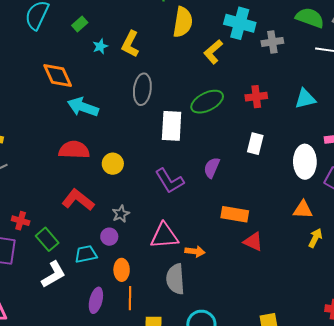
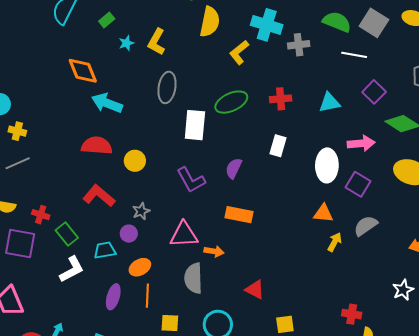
orange rectangle: (235, 214) -> (239, 215), moved
red triangle: (253, 242) -> (255, 290), moved
orange ellipse: (122, 270) -> (140, 267), turned 60

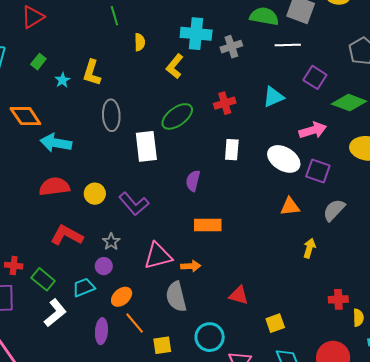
yellow semicircle: (210, 22) -> (140, 42), size x0.6
white ellipse: (327, 165) -> (284, 159), turned -48
purple L-shape: (191, 180) -> (134, 204), moved
yellow arrow: (335, 242) -> (309, 248), moved
orange line: (147, 296) -> (135, 323), turned -30

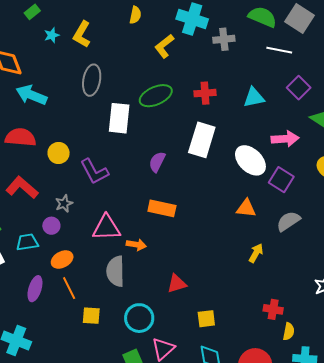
white rectangle: (232, 150) -> (202, 140), size x1.6
red triangle: (239, 295) -> (177, 284), turned -45

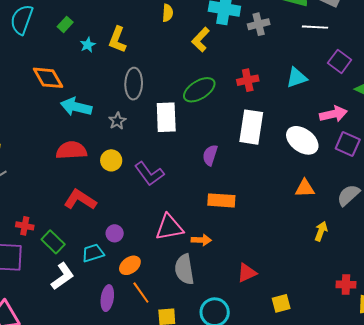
purple square: (281, 180) -> (348, 144), moved
gray star: (64, 204) -> (117, 121), moved

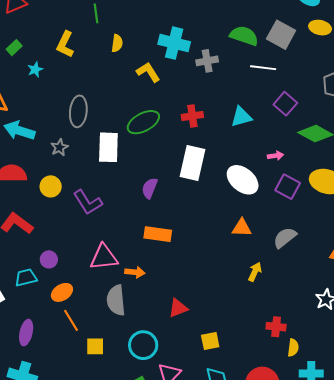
yellow L-shape: (117, 40) -> (65, 44), moved
yellow L-shape: (201, 40) -> (148, 72), turned 100
pink arrow: (333, 114) -> (275, 156), size x0.6
purple ellipse: (107, 298) -> (26, 333), moved

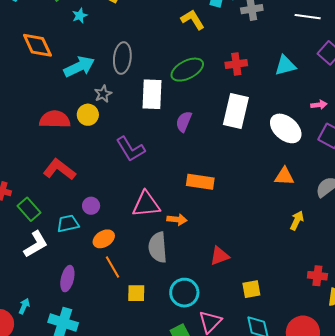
cyan arrow: (19, 131) -> (79, 67), moved, turned 136
yellow circle: (51, 186) -> (88, 115), moved
purple semicircle: (150, 188) -> (184, 122), moved

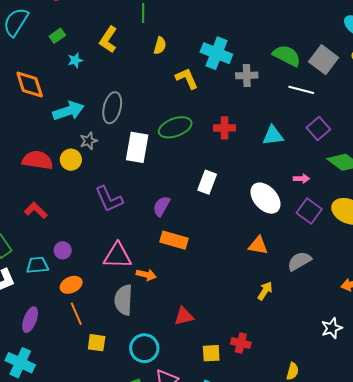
white rectangle: (236, 111) -> (207, 182), moved, size x0.7
purple semicircle: (184, 122) -> (161, 206), moved
red L-shape: (59, 169) -> (36, 210), size x0.7
red cross: (317, 276) -> (241, 343), moved

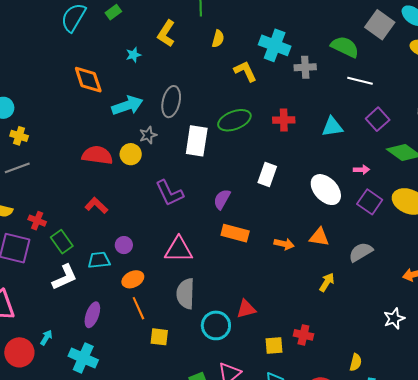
green rectangle: (57, 36) -> (113, 12), moved
gray square: (324, 60) -> (380, 25), moved
orange arrow: (146, 275) -> (284, 244), moved
cyan circle: (144, 348) -> (216, 325), moved

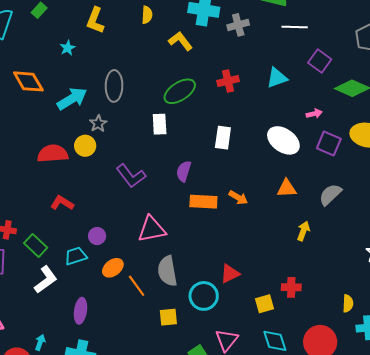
white rectangle: (197, 141) -> (160, 124), moved, size x0.7
orange arrow: (284, 244) -> (238, 198), moved, turned 30
orange line: (138, 308) -> (137, 286), moved
yellow square: (159, 337) -> (168, 317), moved

